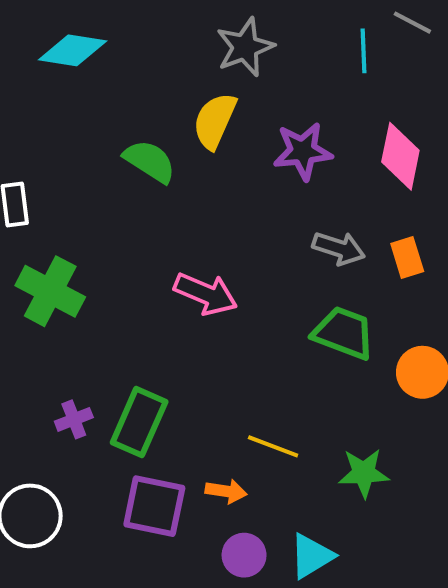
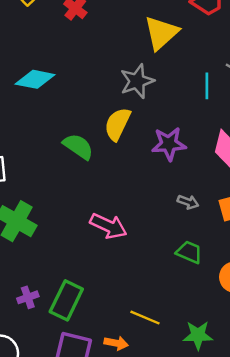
gray arrow: (339, 248) -> (188, 202), size x0.7
green trapezoid: (344, 333) -> (189, 252), size x0.7

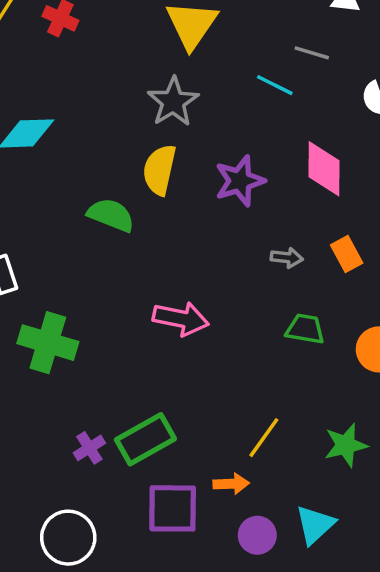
cyan line: (207, 86) -> (275, 85), turned -50
green rectangle: (66, 300) -> (145, 439), turned 48
yellow line: (145, 318) -> (264, 438), turned -64

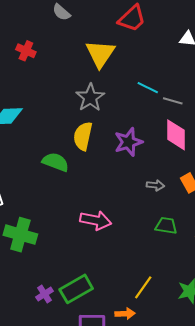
gray line: (312, 53) -> (173, 101), moved

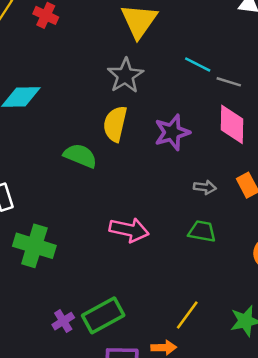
green trapezoid: (166, 226) -> (202, 231), moved

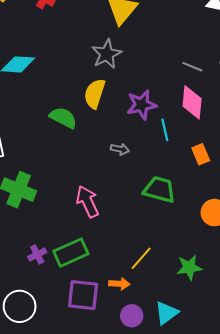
cyan line: (198, 65) -> (165, 130), moved, turned 45
gray arrow: (205, 187) -> (120, 149), moved
pink arrow: (129, 230) -> (88, 202), moved, turned -132
green trapezoid: (202, 231) -> (159, 190), size x1.4

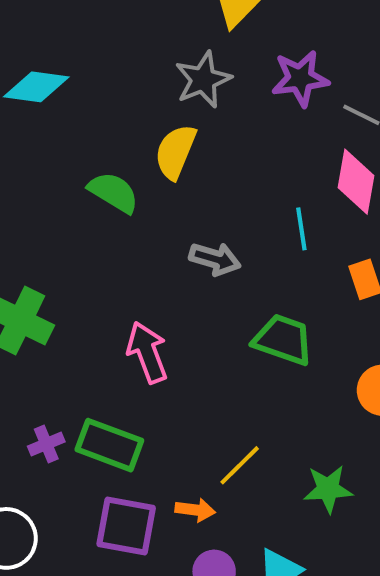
purple star: (142, 105) -> (300, 78), moved
gray arrow: (120, 149) -> (215, 259), size x1.4
green rectangle: (71, 253) -> (109, 445), turned 40

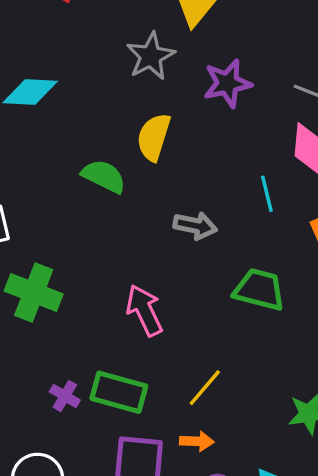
purple star: (300, 78) -> (227, 83), moved
gray star: (203, 80) -> (151, 56), moved
purple cross: (46, 444) -> (65, 396), turned -32
yellow line: (240, 465) -> (205, 388), moved

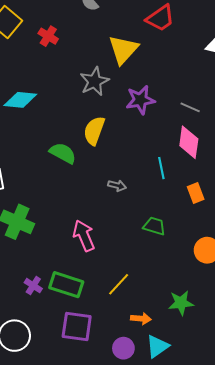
gray arrow: (195, 226) -> (117, 186), size x0.7
green trapezoid: (259, 290) -> (154, 226), size x0.7
orange arrow: (197, 441) -> (141, 319), moved

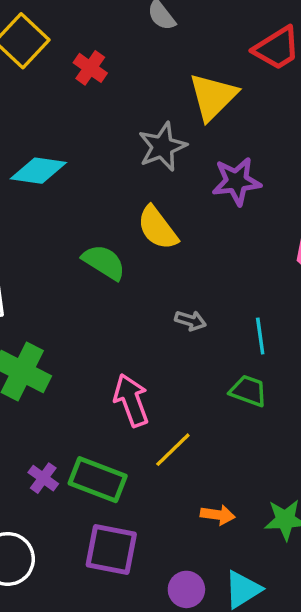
yellow semicircle: (94, 131) -> (158, 228), turned -60
cyan line: (161, 168) -> (260, 336), moved
yellow line: (119, 284) -> (173, 450), moved
orange arrow: (141, 319) -> (218, 515), moved

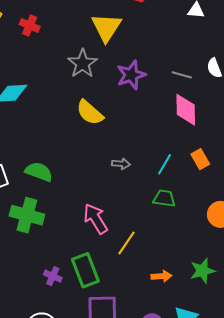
green semicircle: (104, 262) -> (39, 172), moved
cyan line: (260, 336) -> (164, 164), turned 50
green rectangle: (98, 480) -> (85, 270), turned 60

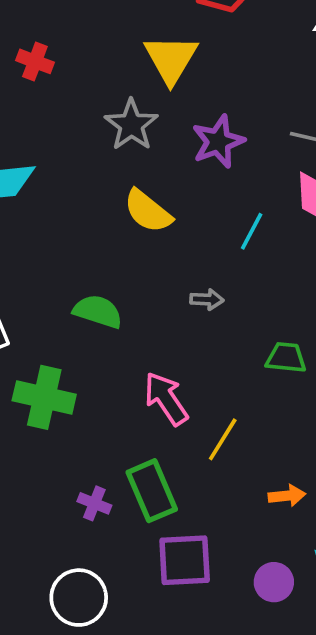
cyan line: (164, 164) -> (252, 231), moved
green semicircle: (39, 172) -> (98, 311), moved

